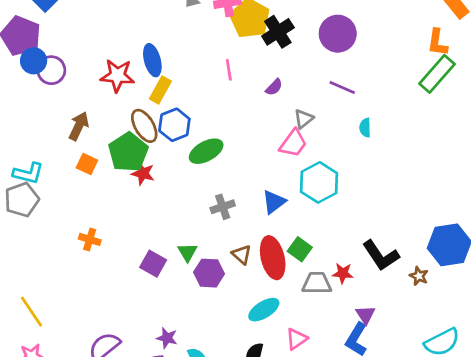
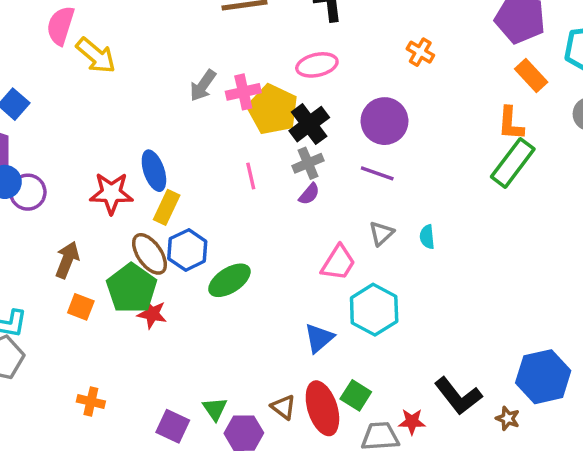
purple line: (342, 88) -> (377, 173), moved
gray triangle: (304, 119) -> (381, 233), moved
gray cross: (223, 207) -> (308, 163), moved

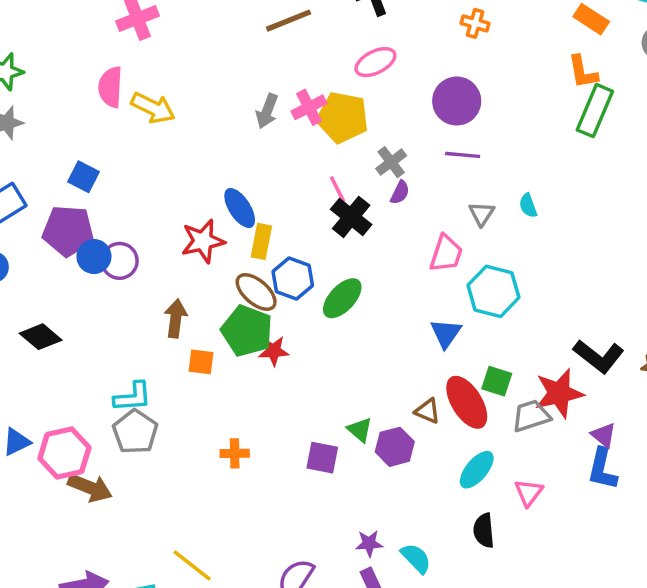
black cross: (309, 124) -> (351, 217), moved
red star: (412, 422) -> (559, 393), size x1.8

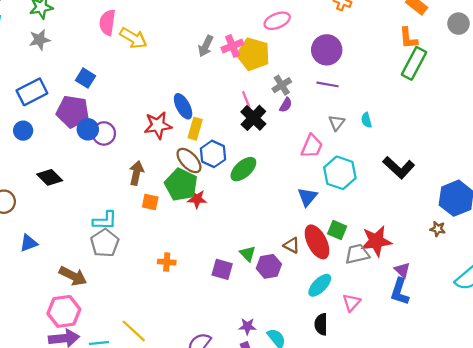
black L-shape: (599, 356) -> (399, 168), moved
pink hexagon: (64, 453) -> (64, 311), moved

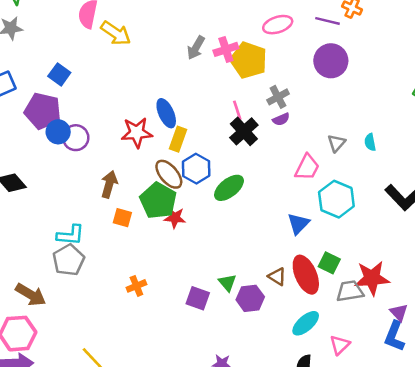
purple line: (328, 84) -> (327, 21), moved
purple semicircle: (286, 105) -> (281, 119), turned 32
orange cross: (167, 262) -> (136, 286), turned -30

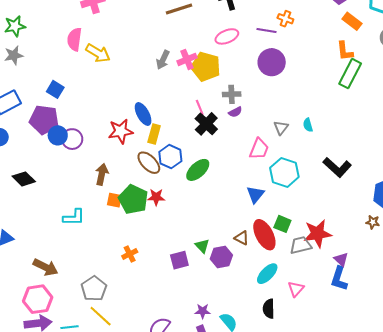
gray cross: (278, 97) -> (232, 94), turned 30
green pentagon: (158, 201) -> (133, 199), moved
gray pentagon: (68, 260) -> (94, 289), moved
purple square: (198, 298) -> (179, 260), turned -30

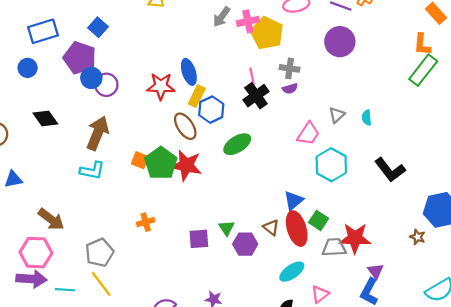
blue hexagon: (170, 157) -> (211, 110), moved
brown arrow: (102, 174) -> (98, 133), moved, size x1.4
blue triangle: (255, 194) -> (294, 200), moved
red star: (156, 197) -> (186, 165), size x1.6

